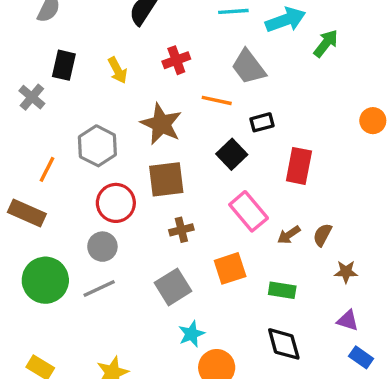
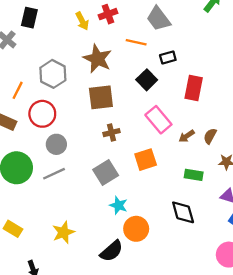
yellow arrow: (118, 70) -> (82, 21), moved
red circle: (116, 203) -> (42, 114), moved
green rectangle: (282, 290) -> (194, 175), moved
cyan star: (191, 334) -> (119, 205), turned -30

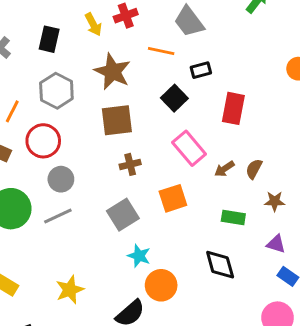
black rectangle: (29, 18) -> (49, 39), moved

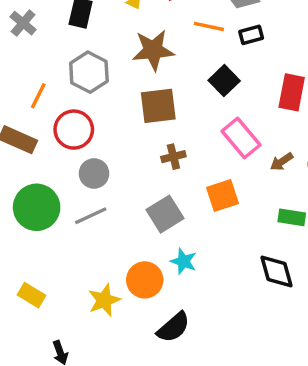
black rectangle: (201, 70) -> (251, 35), moved
brown star: (112, 72) -> (153, 50), turned -30
orange circle: (161, 285) -> (145, 280), moved

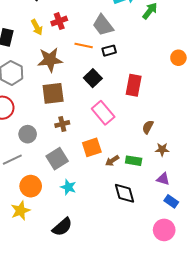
brown arrow: (282, 162) -> (112, 161), moved
gray circle: (94, 173) -> (28, 134), moved
orange circle: (145, 280) -> (31, 186), moved

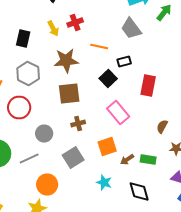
gray trapezoid: (103, 25) -> (131, 28), moved
black rectangle: (109, 51) -> (124, 62), moved
cyan star: (68, 187) -> (104, 182), moved

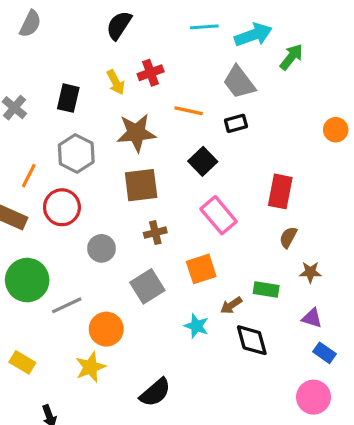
black rectangle: (124, 62) -> (236, 123), moved
red rectangle: (148, 86) -> (280, 191), moved
gray line: (29, 158) -> (67, 305), moved
brown arrow: (127, 160) -> (231, 305), moved

